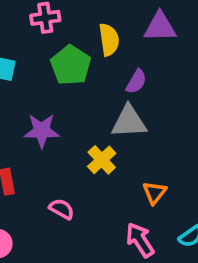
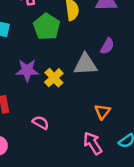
purple semicircle: (136, 82) -> (107, 46), moved
yellow cross: (102, 160) -> (54, 78), moved

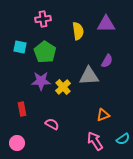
green pentagon: (47, 27) -> (45, 52), moved
orange triangle: (102, 112) -> (103, 115), turned 32

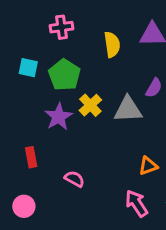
purple star: (41, 81) -> (59, 117), turned -30
yellow cross: (63, 87) -> (90, 105), moved

